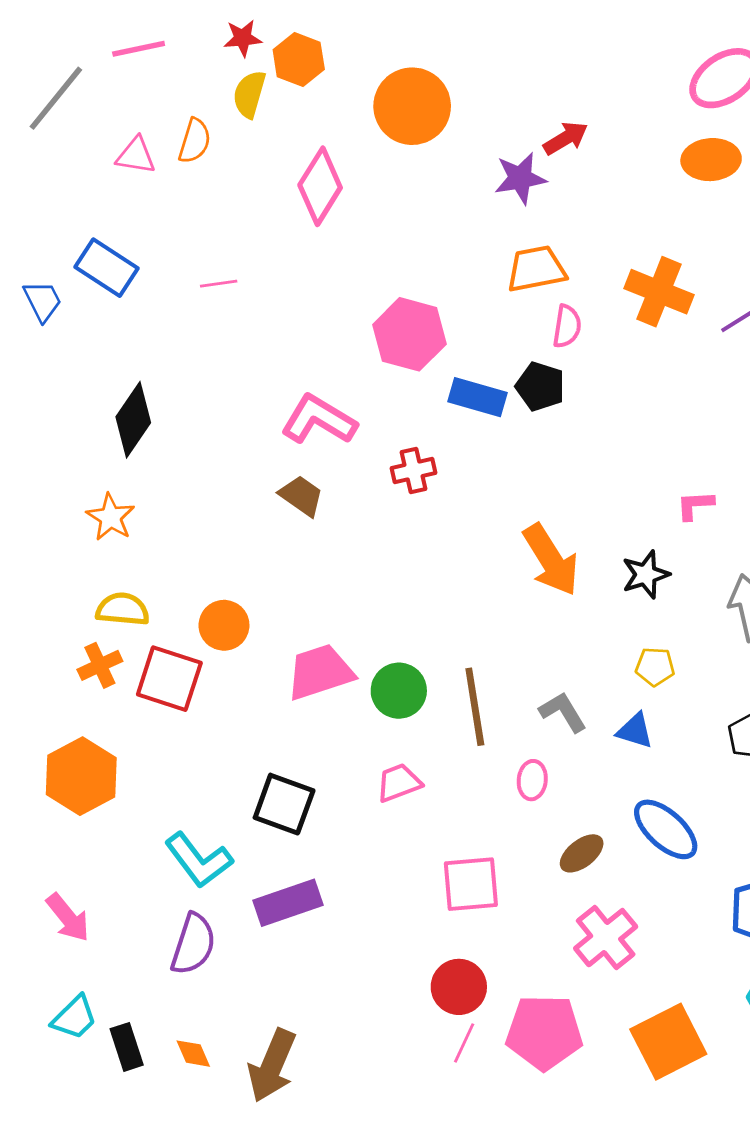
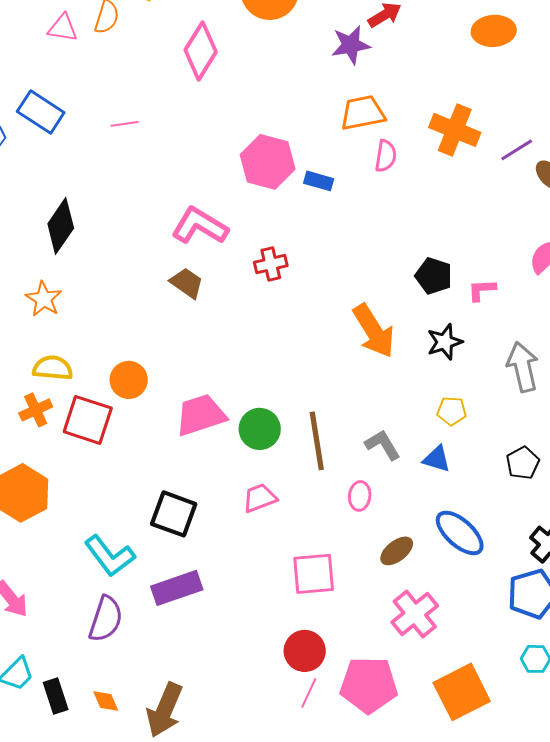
black pentagon: (540, 386) -> (434, 276), moved
blue rectangle: (478, 397) -> (319, 181), moved, size x0.7

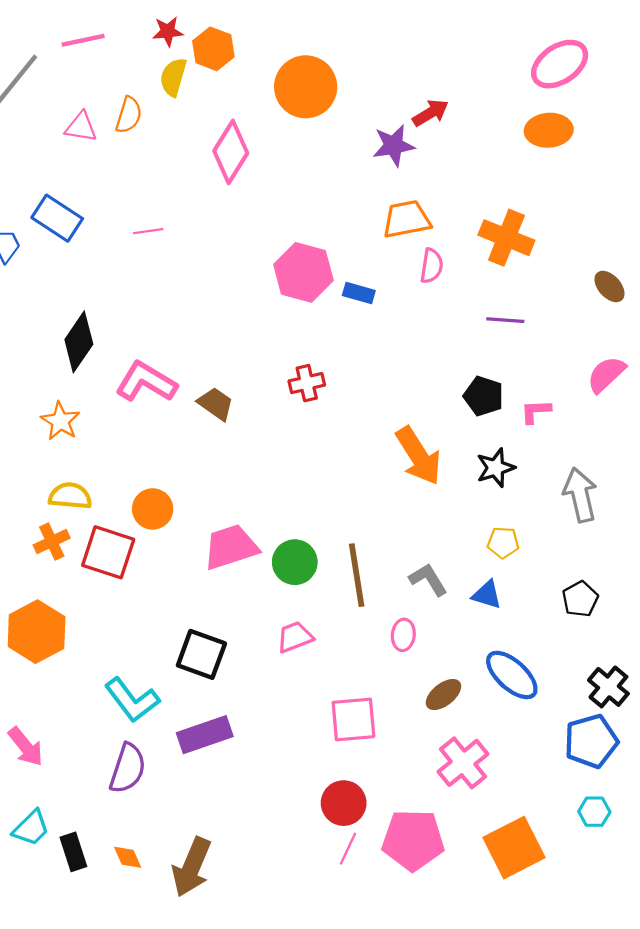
purple line: (517, 150) -> (505, 320), moved, turned 36
pink L-shape: (200, 226) -> (146, 382), moved

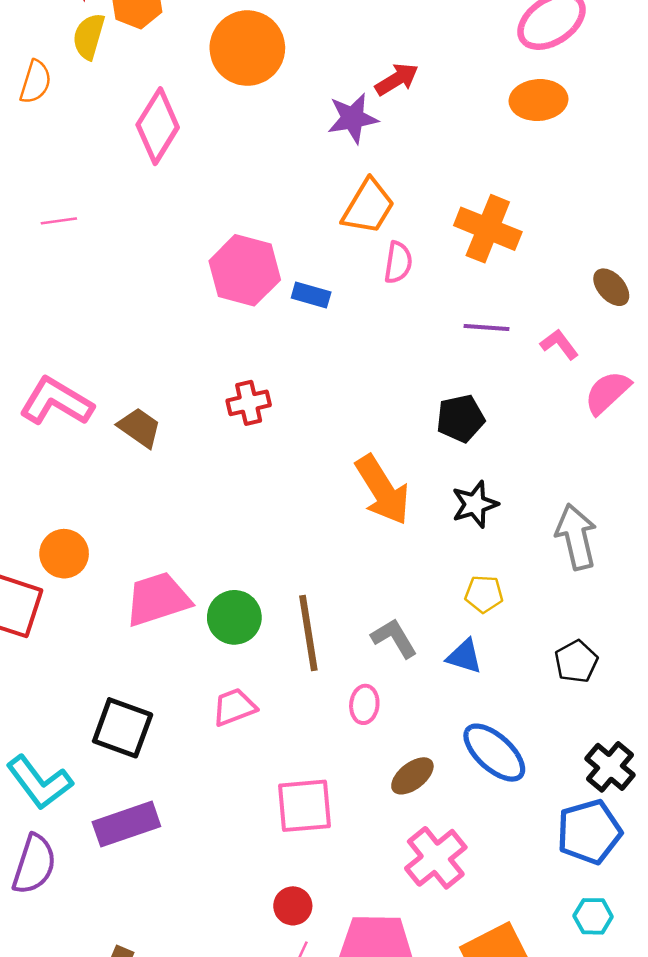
orange trapezoid: (407, 219) -> (368, 207), turned 132
black pentagon: (484, 396) -> (461, 418), turned -30
pink L-shape: (536, 411) -> (559, 344), moved, turned 56
red circle: (344, 803) -> (293, 906), size x0.7

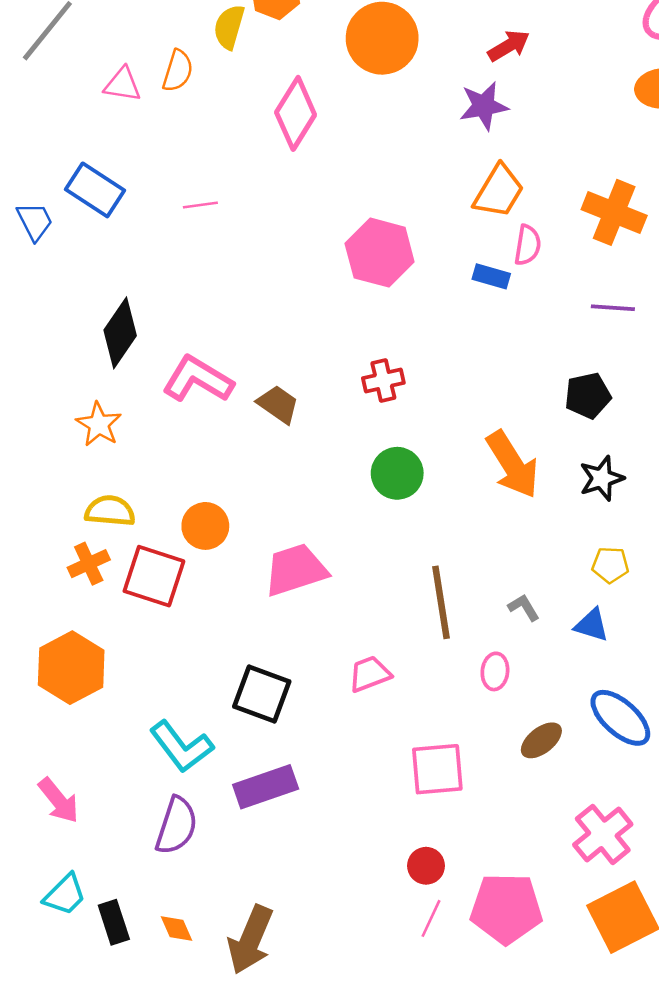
red arrow: (397, 79) -> (509, 46), moved
blue rectangle: (311, 295) -> (491, 276), moved
green circle: (234, 617) -> (397, 473), moved
gray L-shape: (394, 638) -> (524, 607), size x0.7
pink cross: (436, 858) -> (603, 834), moved

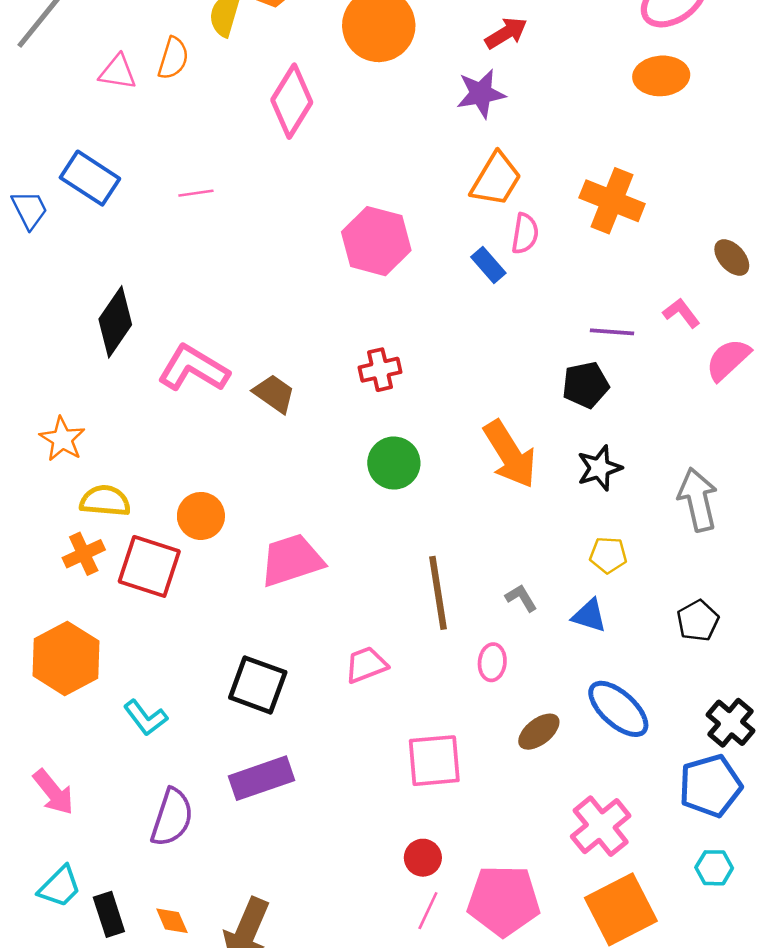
blue rectangle: (491, 276) -> (488, 265), turned 33
purple line: (613, 308) -> (612, 332), moved
orange star: (99, 424) -> (62, 439), moved
cyan L-shape: (182, 747) -> (145, 718), moved, size x0.7

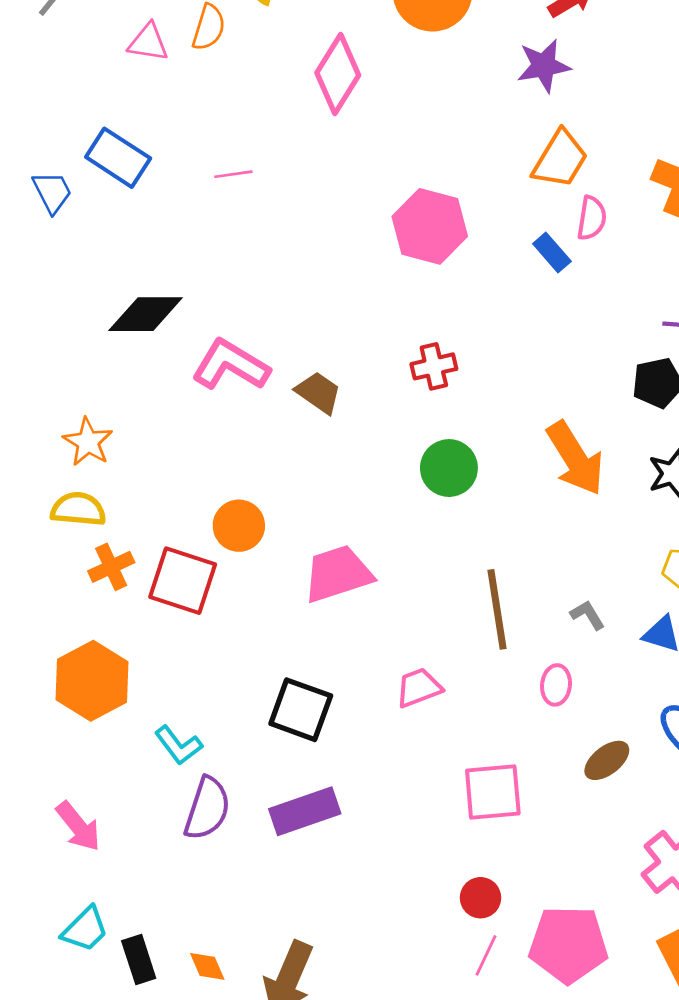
black diamond: (115, 322) -> (146, 314), turned 56
yellow semicircle: (105, 501) -> (78, 509), moved
purple semicircle: (172, 817) -> (207, 808), moved

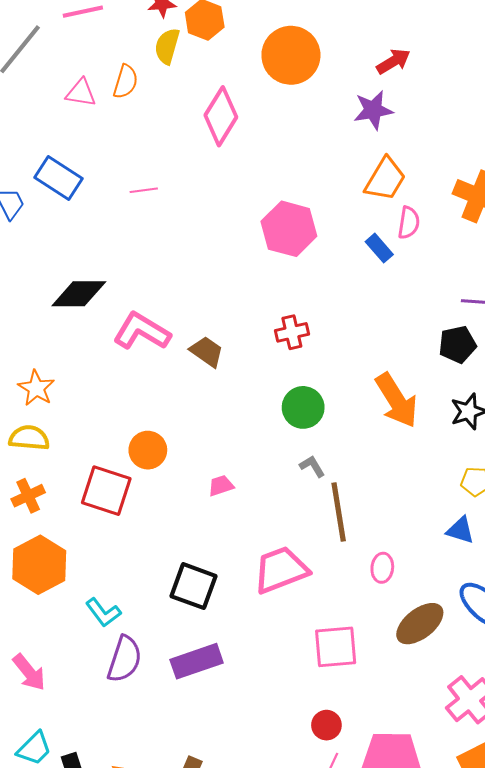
orange cross: (111, 567) -> (28, 496), moved
pink trapezoid: (338, 574) -> (221, 486), size x0.5
gray L-shape: (588, 615) -> (312, 466), moved
pink trapezoid: (419, 688) -> (281, 570), size x1.6
brown ellipse: (607, 760) -> (420, 624), size x1.4

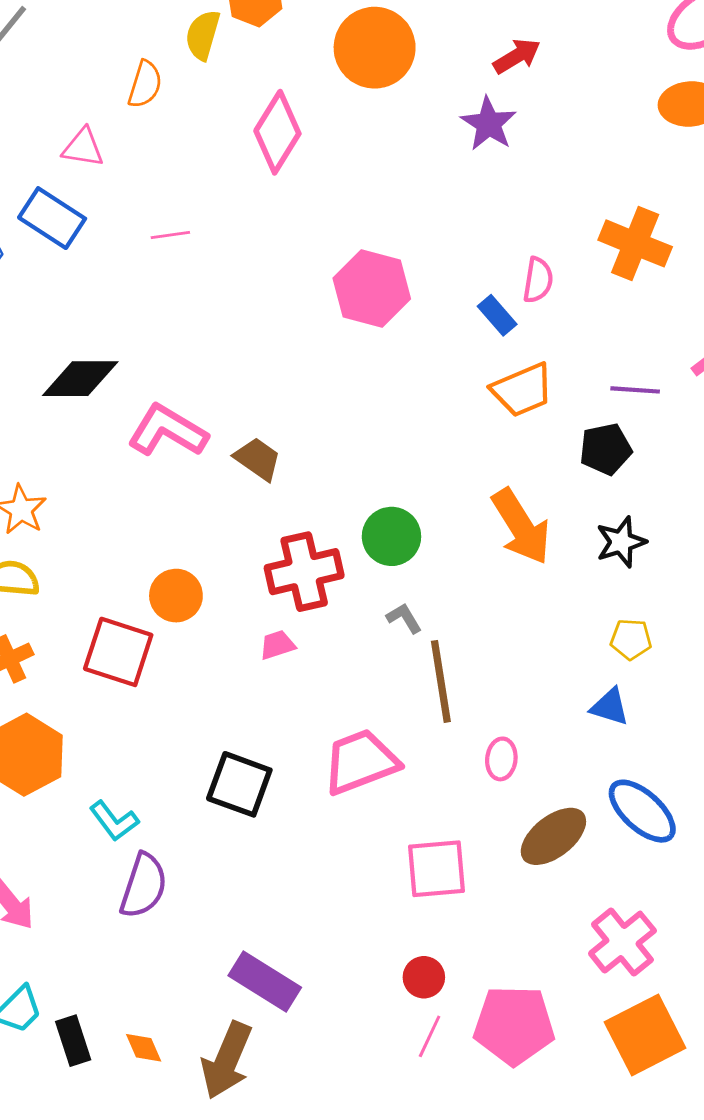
pink triangle: (81, 93) -> (83, 148), moved
purple star: (373, 110) -> (489, 124), turned -30
orange trapezoid: (385, 179) -> (522, 390), moved, turned 36
red cross: (292, 332) -> (304, 572), moved, size x1.6
purple rectangle: (197, 661) -> (265, 981), moved, turned 51

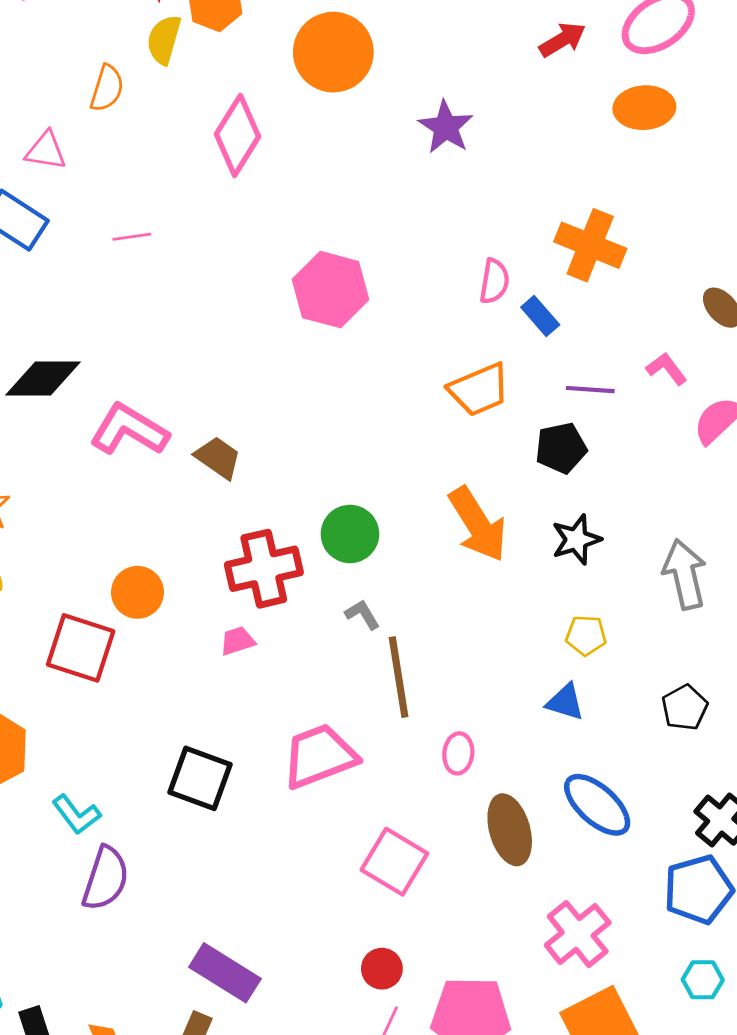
red arrow: (517, 56) -> (562, 40), moved
blue rectangle: (497, 315) -> (540, 316), moved
brown ellipse: (553, 836) -> (510, 830), turned -68
pink square: (437, 869) -> (394, 862), turned 36

